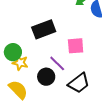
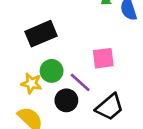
black rectangle: (44, 29) -> (41, 34), moved
green circle: (13, 52) -> (52, 71), moved

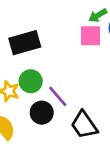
pink square: (103, 58) -> (90, 36), moved
black trapezoid: (110, 107) -> (84, 125), turned 88

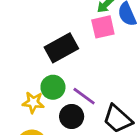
black rectangle: (25, 43) -> (61, 48), moved

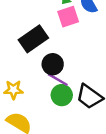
green circle: (53, 87) -> (62, 95), moved
black circle: (72, 116) -> (53, 64), moved

